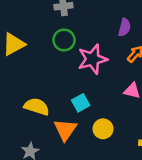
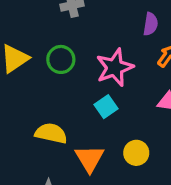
green circle: (64, 40) -> (61, 59), moved
cyan square: (81, 103) -> (106, 107), moved

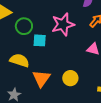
green circle: (61, 59) -> (24, 26), moved
cyan square: (106, 107) -> (40, 40), moved, turned 32

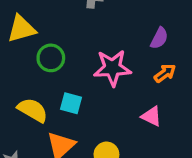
cyan square: (40, 40) -> (71, 103), moved

